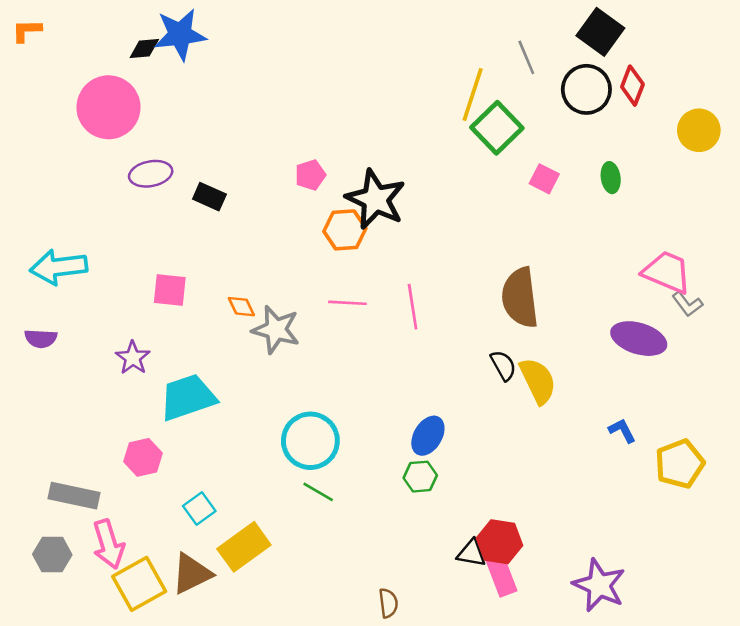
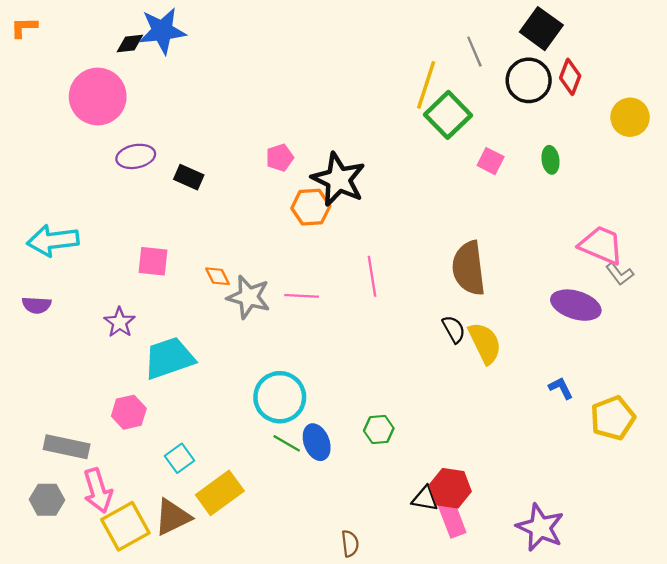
pink line: (347, 303) -> (302, 296), moved
blue ellipse: (428, 436) -> (317, 442), moved, turned -52

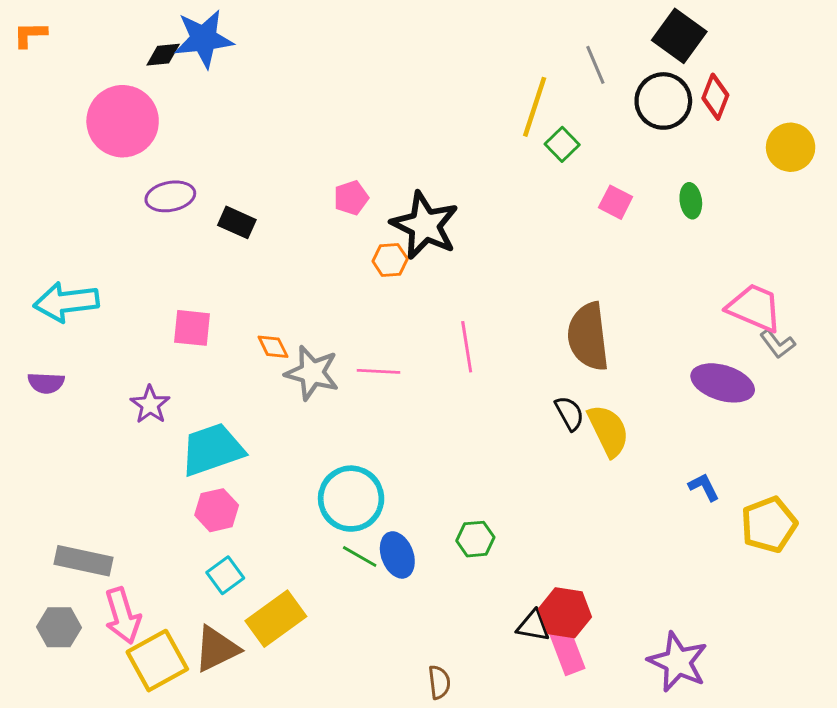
green square: (448, 115) -> (562, 144), size x0.6
orange hexagon: (311, 207) -> (390, 260), size x0.7
pink hexagon: (129, 412) -> (217, 510), moved

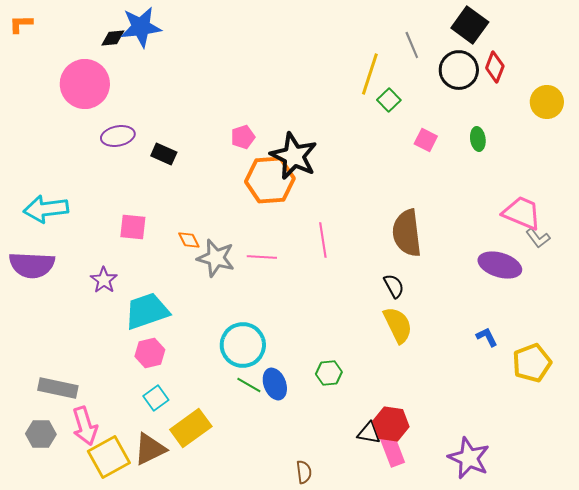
orange hexagon: (390, 260) -> (270, 180), size x2.0
purple semicircle: (46, 383) -> (32, 265), size x1.8
yellow semicircle: (608, 431) -> (398, 325), moved

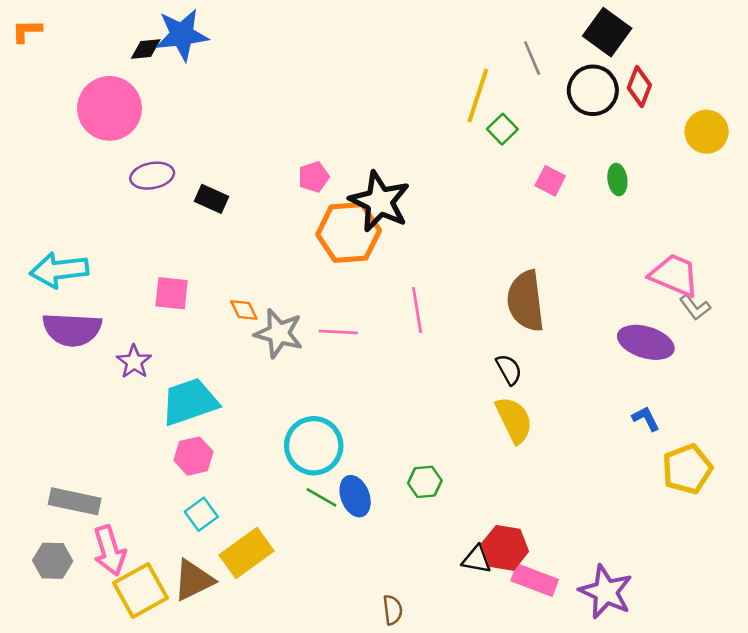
purple semicircle: (32, 265) -> (72, 329), moved
blue L-shape: (487, 337) -> (646, 419), moved
pink rectangle: (392, 449) -> (535, 580), moved, turned -48

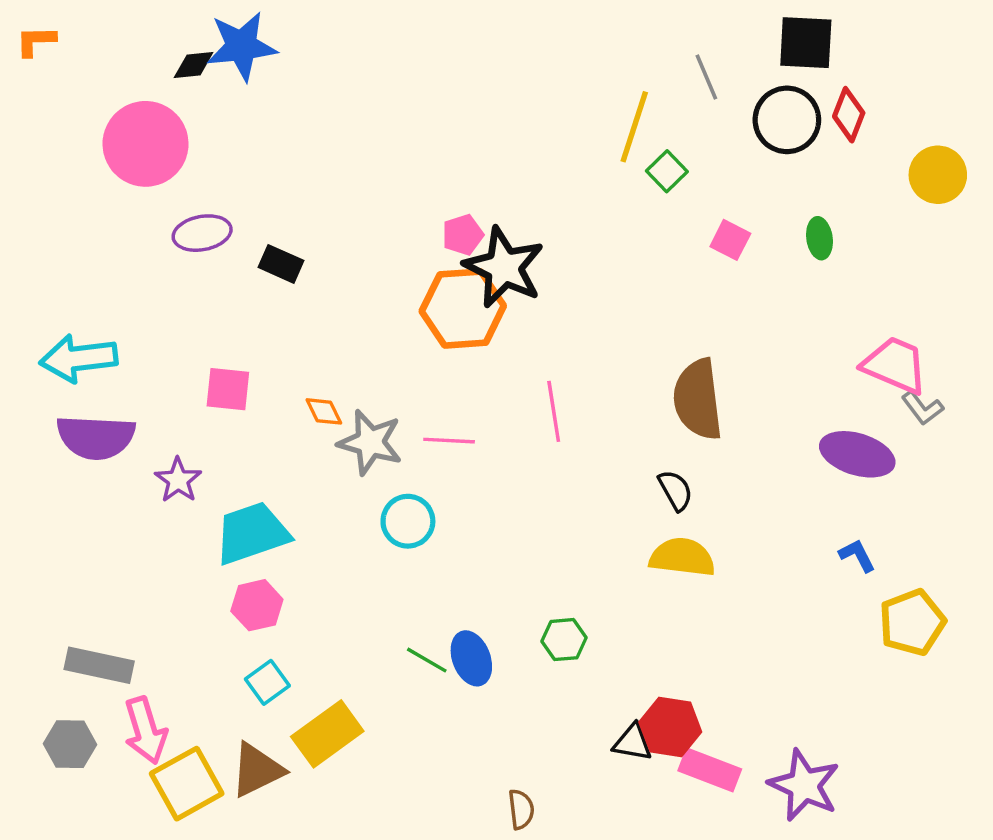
black square: (607, 32) -> (806, 43), turned -33
pink pentagon: (314, 177) -> (463, 235), moved
yellow semicircle: (514, 420) -> (682, 557), turned -57
cyan circle: (314, 446) -> (408, 521), moved, size x0.7

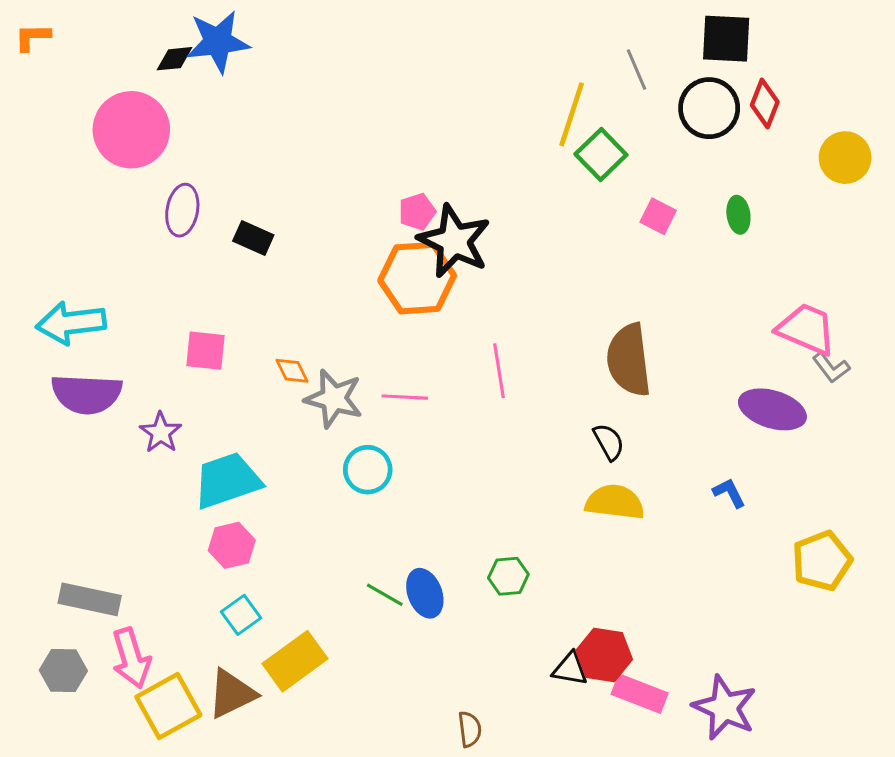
green square: (667, 171) -> (601, 154), size x1.4
purple ellipse: (202, 233) -> (182, 210), turned -69
blue L-shape: (857, 555) -> (729, 493), moved

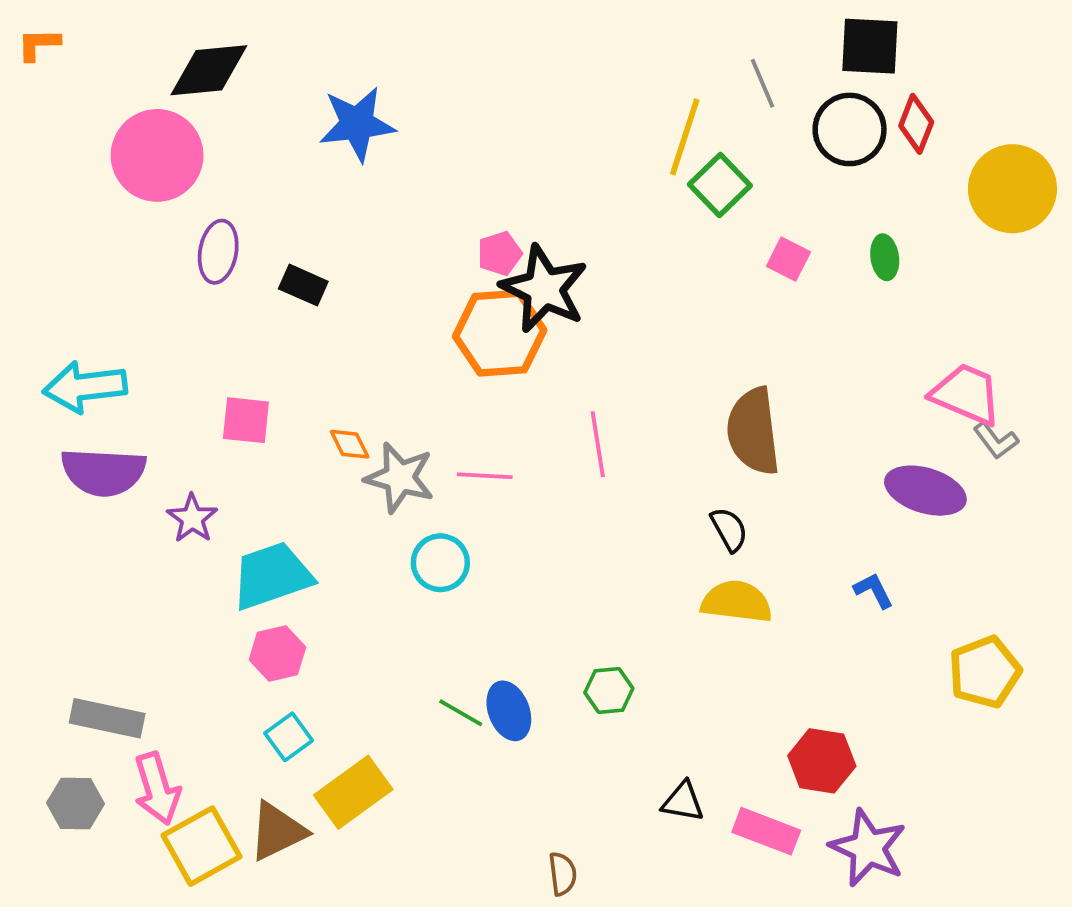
blue star: (218, 42) -> (357, 124), moved
black diamond: (175, 59) -> (209, 70), size x1.8
yellow circle: (845, 158) -> (1012, 189), size x1.4
red hexagon: (604, 655) -> (822, 761), moved

